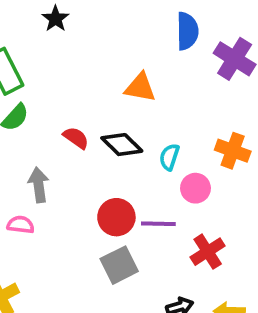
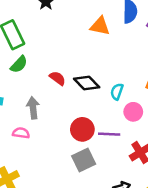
orange triangle: (140, 87) -> (100, 26), moved

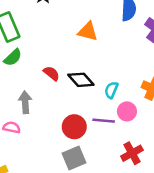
orange triangle: (100, 26) -> (88, 32), moved
purple line: (109, 134) -> (104, 121), moved

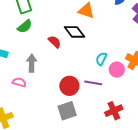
black diamond: (81, 80) -> (75, 32), moved
pink circle: (127, 111) -> (117, 70), moved

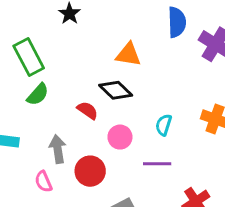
pink circle: (117, 70) -> (120, 137), moved
pink semicircle: (19, 82) -> (43, 182), turned -120
red circle: (69, 86) -> (90, 171), moved

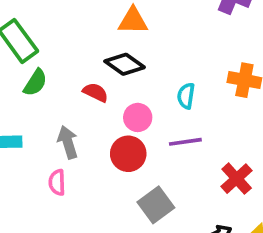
red circle: (90, 171) -> (128, 154), moved
pink semicircle: (43, 182) -> (57, 182), turned 30

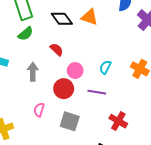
black diamond: (125, 64) -> (62, 19), moved
red cross: (237, 179) -> (118, 121), turned -36
pink semicircle: (57, 182) -> (39, 110), moved
gray square: (156, 205) -> (70, 121), turned 36

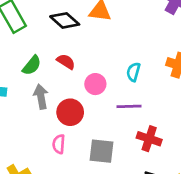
green semicircle: (26, 34) -> (32, 65), moved
red circle: (64, 89) -> (70, 112), moved
red cross: (118, 121) -> (149, 139), moved

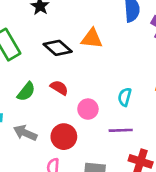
gray arrow: (41, 97) -> (25, 133), moved, turned -55

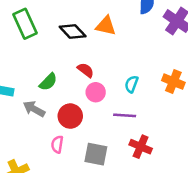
red semicircle: (59, 88) -> (86, 70), moved
green semicircle: (26, 92) -> (48, 82), moved

